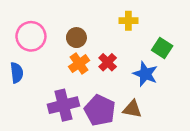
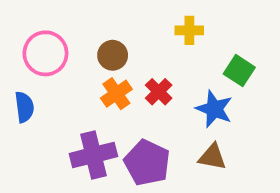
brown triangle: (132, 109) -> (212, 157), moved

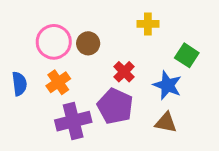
pink circle: (45, 53) -> (54, 42), moved
orange cross: (116, 94) -> (58, 82), moved
purple pentagon: (147, 163) -> (115, 106), moved

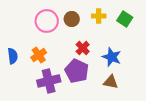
pink circle: (54, 42) -> (47, 21), moved
brown circle: (88, 43) -> (72, 19), moved
green square: (187, 55) -> (125, 19), moved

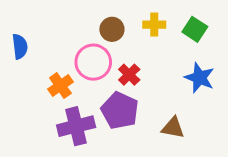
pink circle: (47, 21) -> (93, 62), moved
blue semicircle: (13, 56) -> (20, 46), moved
blue star: (112, 57) -> (199, 78), moved

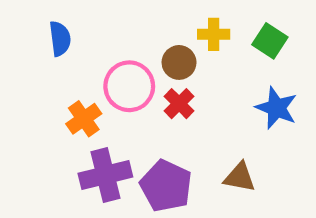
brown circle: (112, 29) -> (179, 62), moved
blue semicircle: (20, 46) -> (60, 39), moved
purple pentagon: (120, 111) -> (166, 186), moved

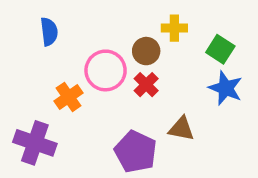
green square: (270, 41) -> (220, 49), moved
purple cross: (105, 175) -> (35, 143), moved, turned 33
brown triangle: (240, 177) -> (181, 129), moved

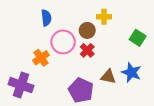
blue semicircle: (49, 32) -> (46, 18), moved
green square: (220, 49) -> (138, 38), moved
blue star: (226, 88) -> (131, 72), moved

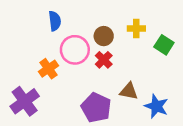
yellow cross: (104, 17) -> (136, 28), moved
blue star: (131, 72) -> (156, 106), moved
purple cross: (21, 85) -> (25, 101), turned 35

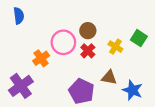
blue semicircle: (55, 21) -> (19, 16), moved
yellow cross: (136, 28) -> (115, 47), moved, turned 32

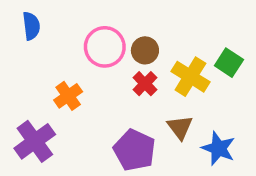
pink circle: (63, 42) -> (105, 47), moved
yellow cross: (115, 47) -> (190, 77), size x1.5
brown triangle: (109, 77) -> (180, 127), turned 42

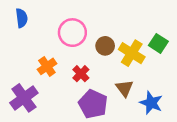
brown circle: (145, 50) -> (105, 46), moved
red cross: (145, 84) -> (81, 74), moved

